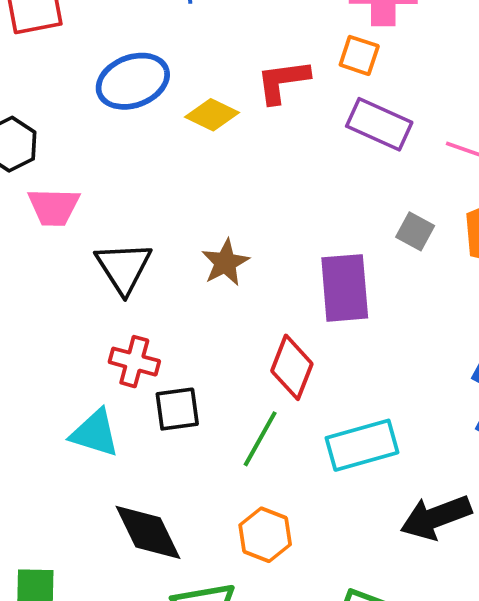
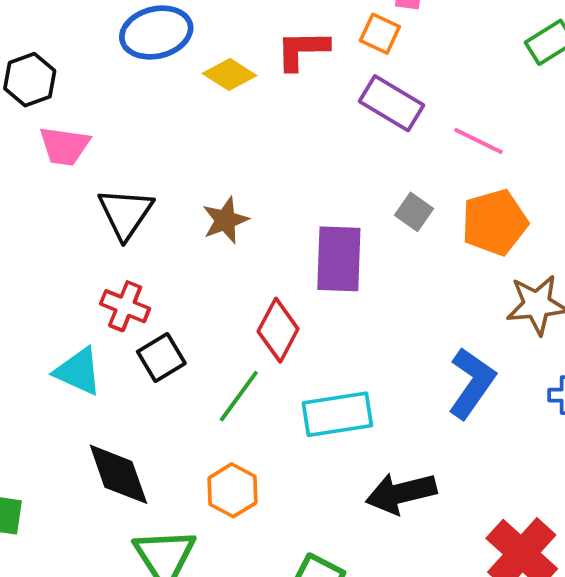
black square: (177, 409) -> (161, 357), turned -30

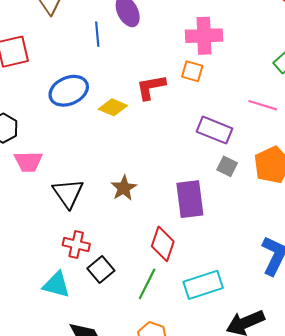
purple rectangle: (392, 103) -> (215, 130), moved
pink line: (479, 141) -> (263, 105), moved

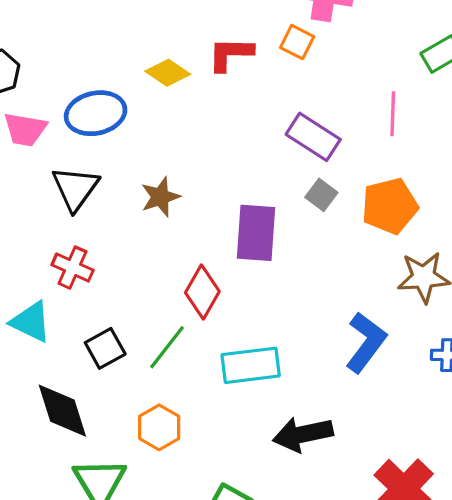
blue ellipse: (69, 91) -> (96, 113), moved
pink line: (263, 105) -> (393, 114), turned 64
black square: (101, 270) -> (105, 348), moved

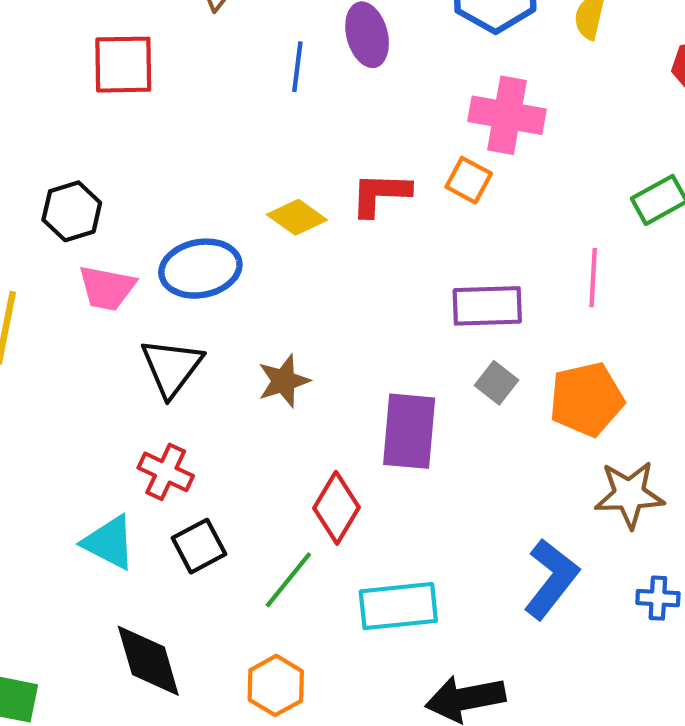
purple rectangle: (313, 137) -> (487, 306), turned -36
black square: (105, 348) -> (199, 546), moved

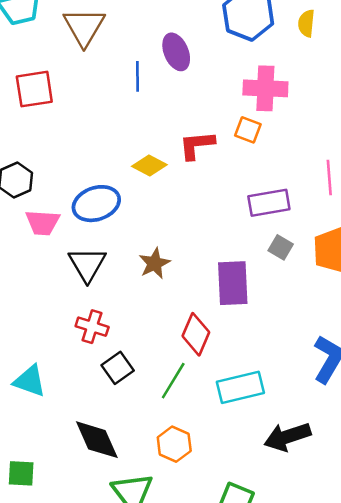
cyan triangle: (109, 542) -> (30, 381), moved

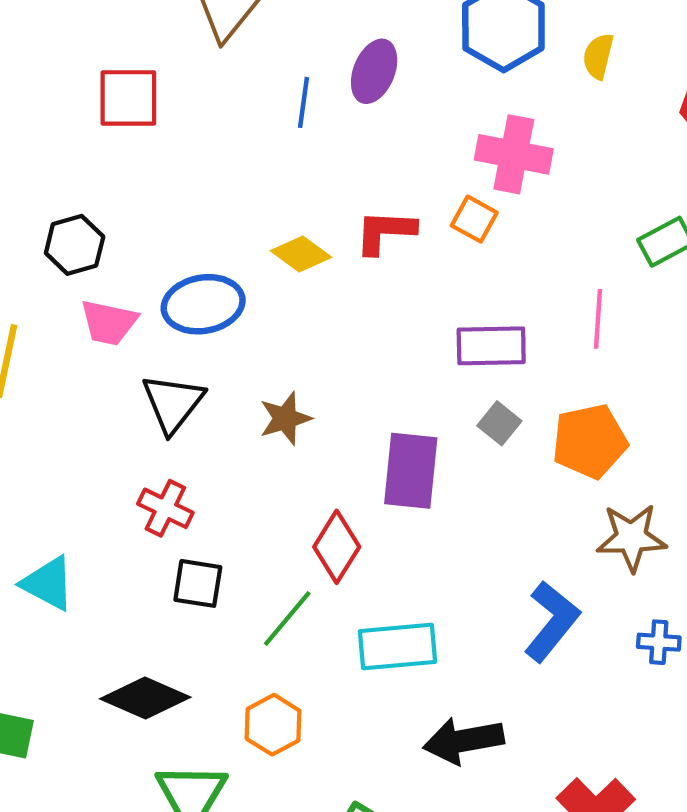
purple ellipse: (176, 52) -> (374, 71), turned 36
black square: (118, 368) -> (198, 583), turned 36
black diamond: (97, 440) -> (145, 698), turned -51

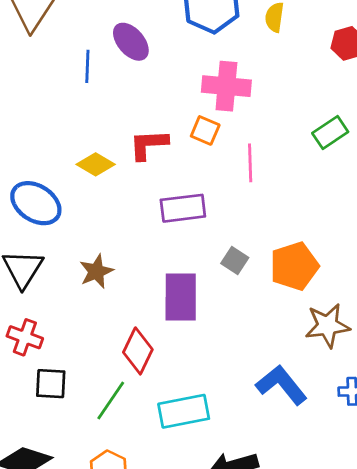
purple ellipse: (374, 71) -> (131, 42), turned -57
blue ellipse: (203, 304) -> (36, 203), turned 48
pink line: (598, 319) -> (250, 163), moved
purple rectangle: (491, 346) -> (183, 208), moved
blue L-shape: (552, 621) -> (282, 385), turned -72

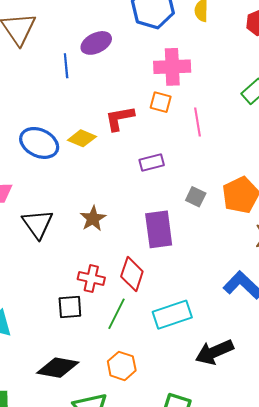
purple ellipse: (131, 42) -> (96, 43), turned -68
blue ellipse: (36, 203) -> (39, 143), moved
purple rectangle: (183, 208) -> (152, 163), size x0.7
red cross: (25, 337) -> (91, 278), moved

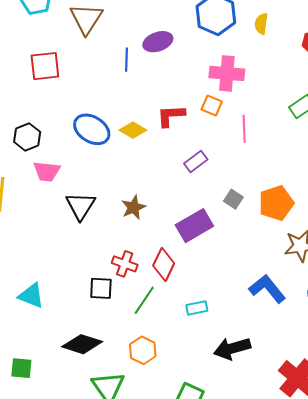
purple rectangle: (152, 163) -> (196, 162), turned -30
purple rectangle: (159, 229) -> (194, 226), turned 60
cyan rectangle: (172, 315) -> (197, 308), size x0.6

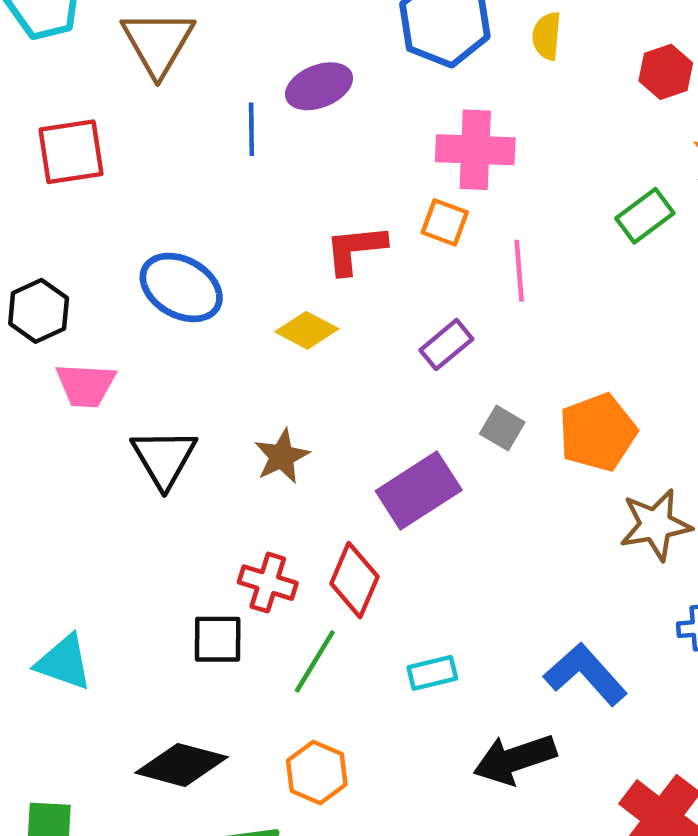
yellow diamond: (133, 130) -> (307, 330), moved
purple rectangle: (196, 162) -> (446, 345), moved
blue L-shape: (267, 289) -> (586, 674), moved

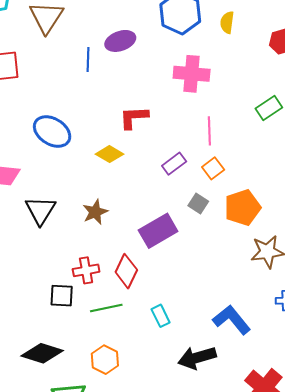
orange square: (445, 222) -> (213, 168), moved, turned 30
red cross: (268, 583) -> (86, 270), turned -30
green line: (315, 661) -> (106, 308), turned 44
cyan rectangle: (432, 673) -> (161, 316), turned 75

